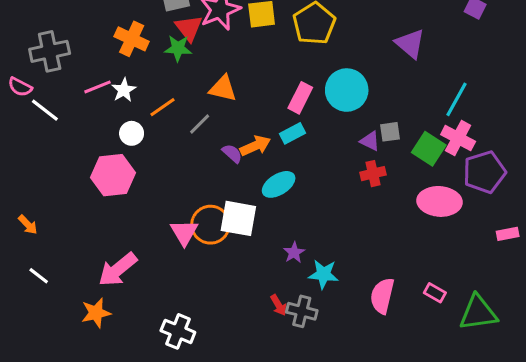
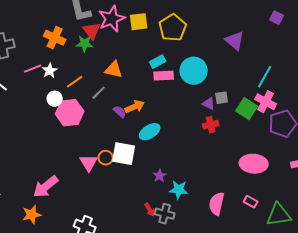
pink rectangle: (300, 98) -> (164, 76), turned 60
cyan rectangle: (292, 133) -> (158, 62), moved
pink hexagon: (113, 175) -> (70, 113), moved
pink ellipse: (440, 201) -> (254, 164), moved
orange circle: (210, 225) -> (106, 158), size x0.6

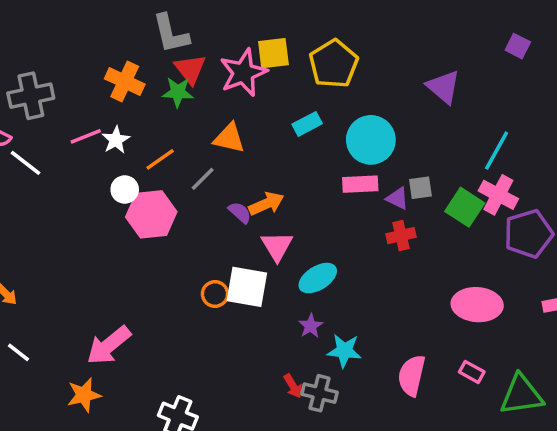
pink star: (112, 19) -> (243, 73), moved
pink rectangle: (164, 76) -> (360, 184), moved
cyan ellipse: (150, 132) -> (318, 278), moved
pink triangle: (89, 163) -> (277, 246), moved

